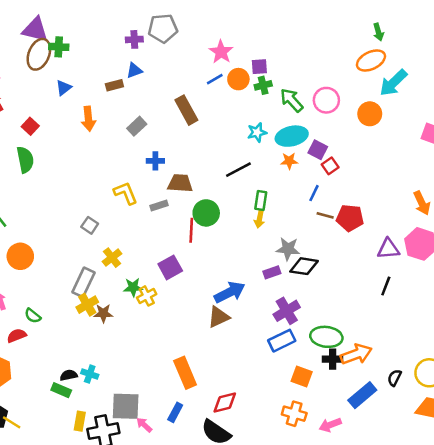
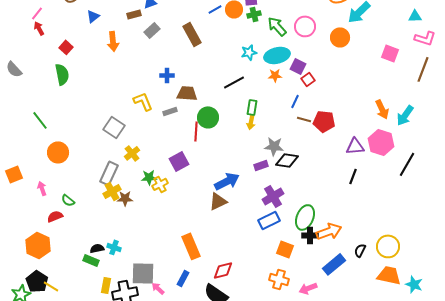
gray rectangle: (137, 126) -> (152, 30), moved
gray square: (90, 225) -> (114, 127), size x1.5
green ellipse: (326, 337) -> (305, 217), turned -75

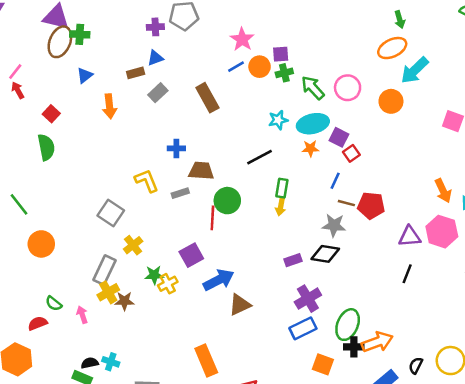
gray star: (274, 146) -> (334, 225), moved
blue arrow: (227, 181) -> (219, 280), moved
pink arrow: (42, 188) -> (82, 315), moved

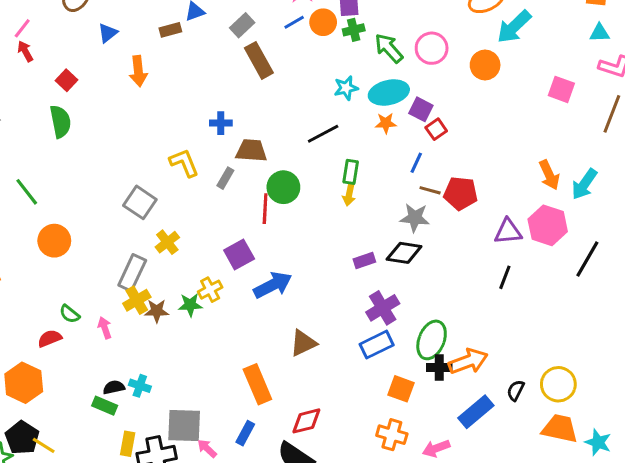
gray rectangle: (158, 93) -> (242, 25), moved
gray rectangle: (180, 193) -> (225, 178), turned -42
green star: (154, 275) -> (190, 305), moved
brown triangle: (240, 305) -> (303, 343), moved

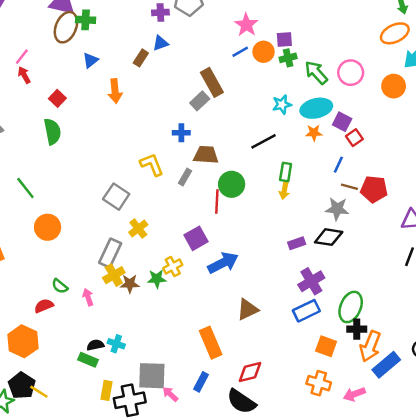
gray rectangle: (242, 25) -> (200, 101), moved
brown rectangle: (170, 30) -> (141, 58), turned -42
orange arrow: (468, 361) -> (370, 346), moved, turned 132

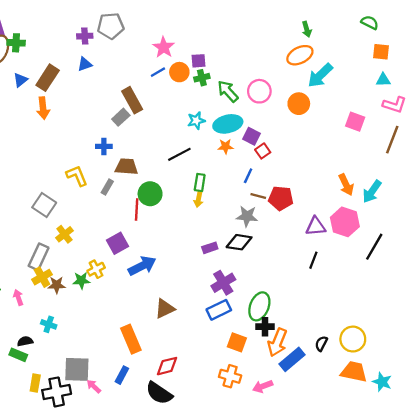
brown rectangle: (141, 58) -> (48, 78), moved, size x1.6
cyan cross: (116, 344) -> (49, 324), moved

